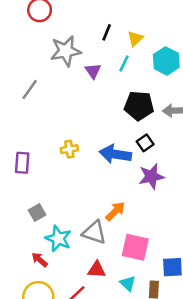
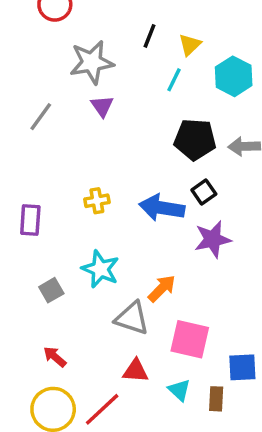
purple triangle: (93, 71) -> (102, 106), moved
cyan star: (58, 239) -> (100, 269), moved

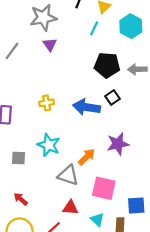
purple star: (213, 239) -> (118, 144), moved
gray square: (51, 290) -> (18, 158), turned 32

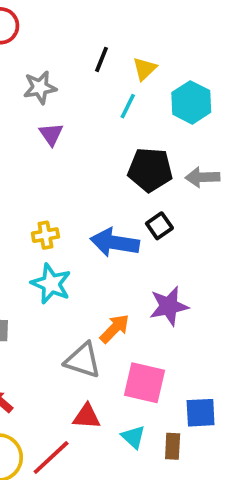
gray star: (43, 18) -> (40, 87), size x0.7
cyan star: (49, 145) -> (51, 284), moved

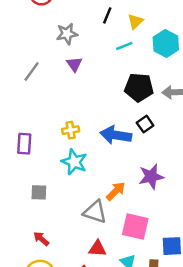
cyan line: (128, 106) -> (124, 46), turned 42

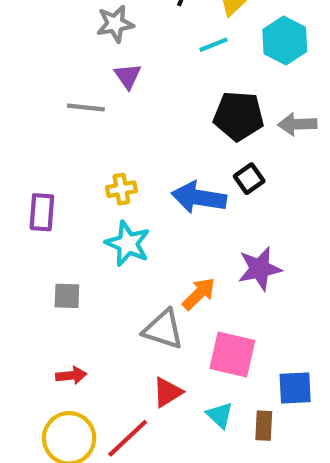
gray line: (32, 72) -> (86, 107), moved, turned 60
red arrow: (41, 239) -> (71, 375), turned 133
red triangle: (97, 249) -> (167, 392), turned -36

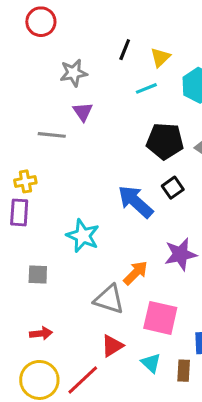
yellow cross: (121, 189) -> (25, 181), moved
blue arrow: (199, 198) -> (136, 202), turned 33

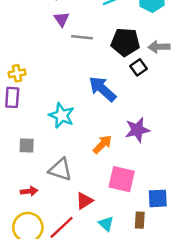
gray line: (52, 135) -> (82, 37), moved
black square: (173, 188) -> (139, 67), moved
gray triangle: (109, 299) -> (60, 170), moved
cyan triangle: (151, 363) -> (106, 224), moved

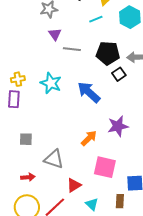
cyan star: (62, 115) -> (51, 83), moved

